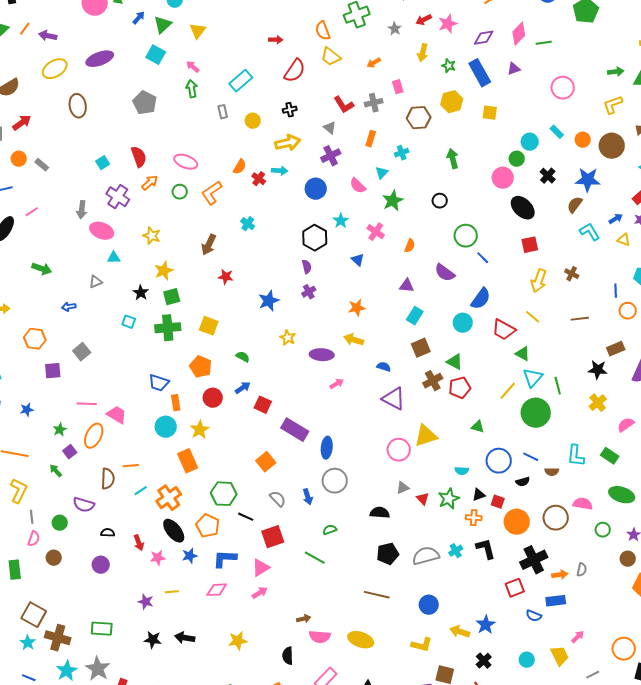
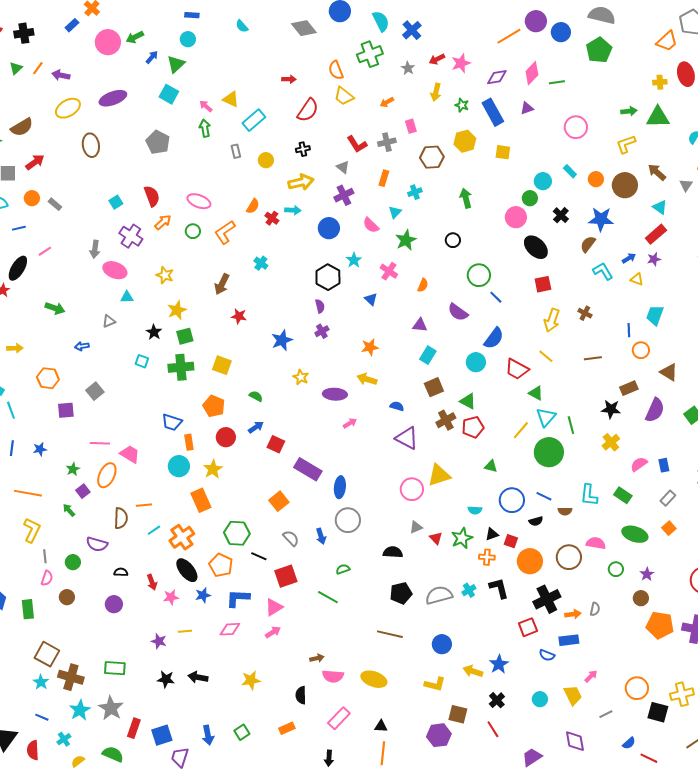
yellow triangle: (198, 31) -> (231, 99), moved, turned -42

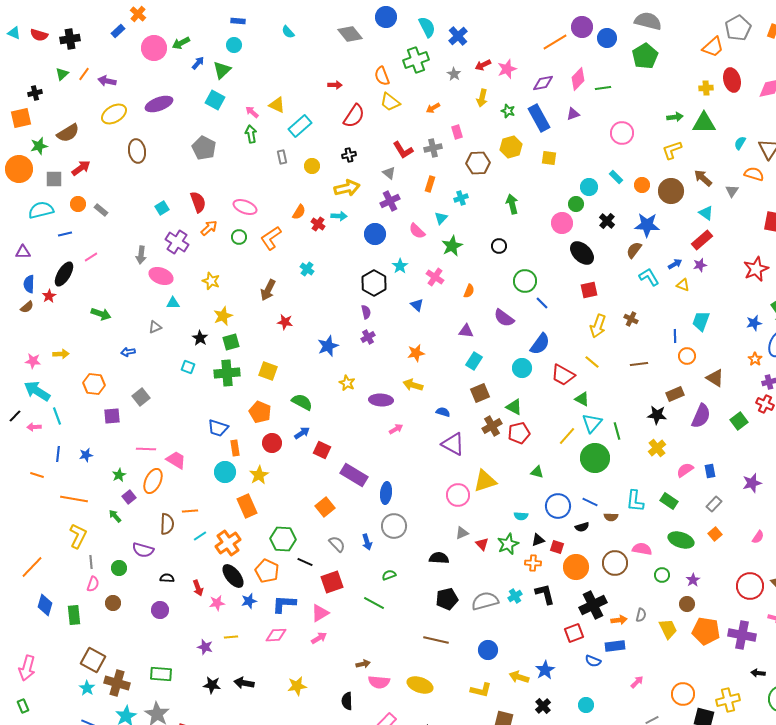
green semicircle: (256, 396) -> (302, 402), size x1.5
yellow trapezoid: (573, 695) -> (668, 629), moved

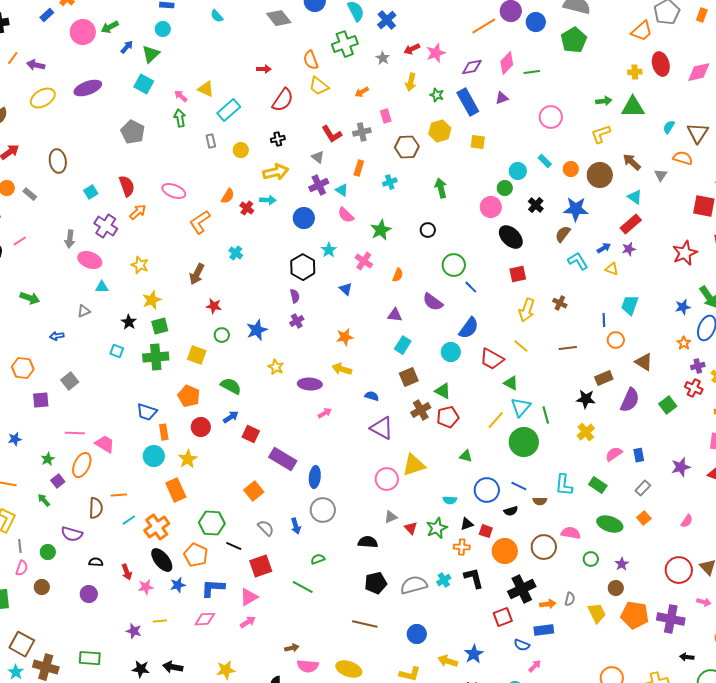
brown ellipse: (137, 151) -> (58, 161), moved
cyan triangle: (441, 218) -> (342, 190), moved, turned -40
green circle: (239, 237) -> (222, 335), moved
pink arrow: (637, 682) -> (535, 666), moved

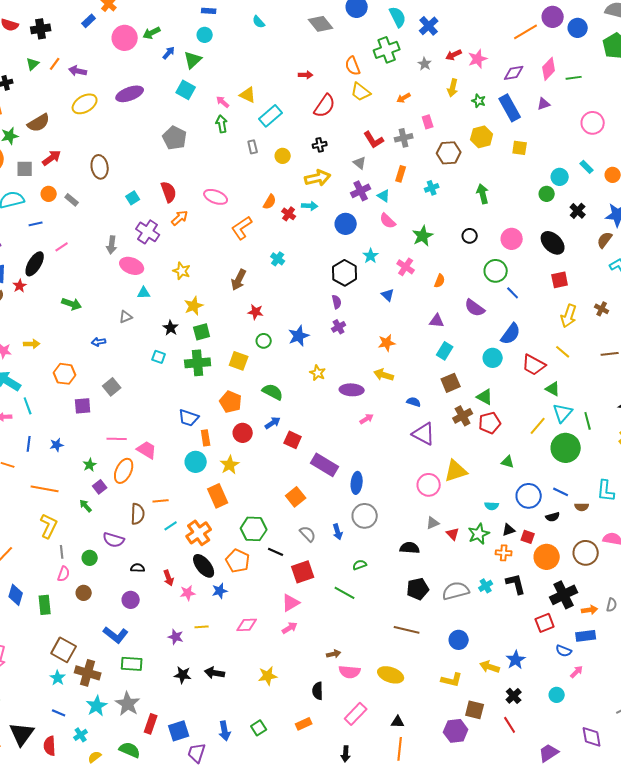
pink circle: (491, 207) -> (512, 239), moved
blue L-shape: (213, 588) -> (116, 635), moved, turned -145

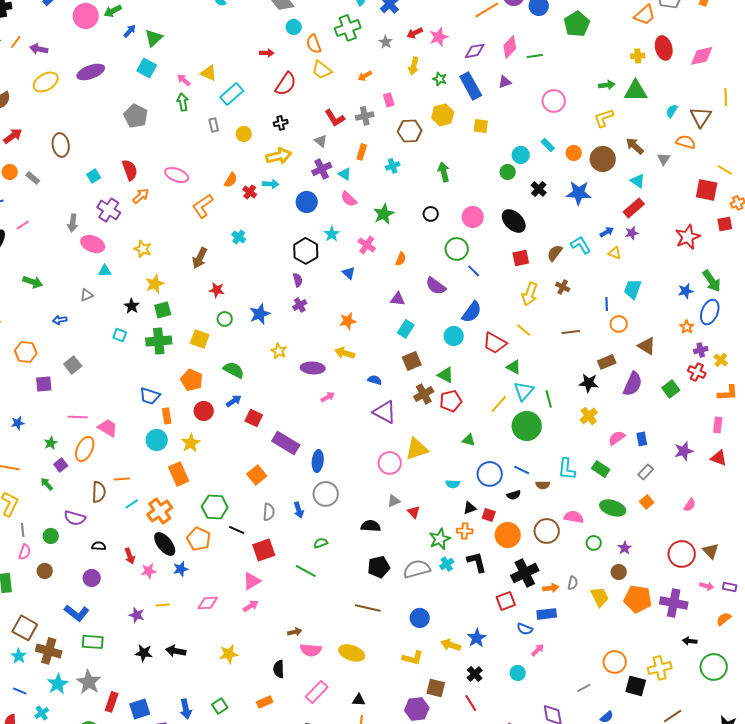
cyan circle: (205, 35) -> (294, 27), moved
brown semicircle: (605, 240) -> (555, 253), moved
gray semicircle: (308, 534) -> (269, 512), turned 48
green star: (479, 534) -> (440, 539), moved

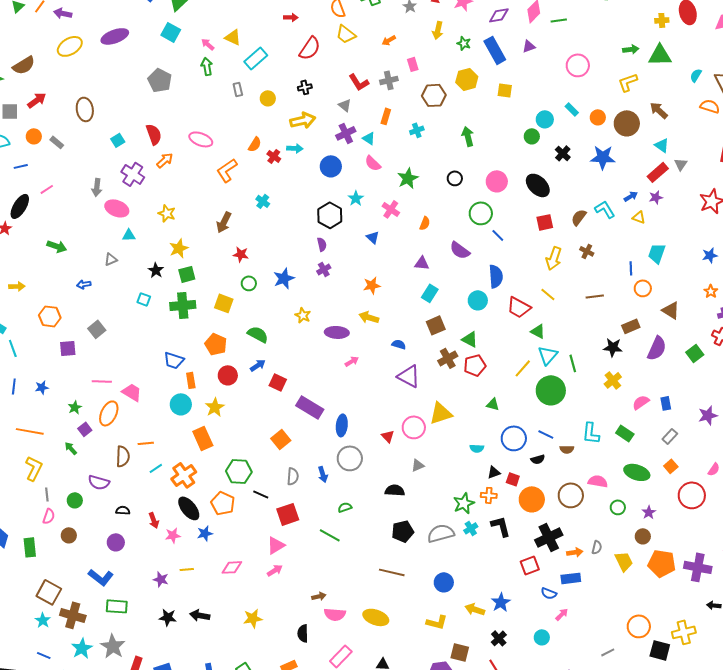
gray triangle: (664, 159) -> (681, 164), moved
blue semicircle: (472, 312) -> (496, 276), turned -40
red triangle: (414, 512) -> (388, 436), moved
red circle: (682, 554) -> (692, 495), moved

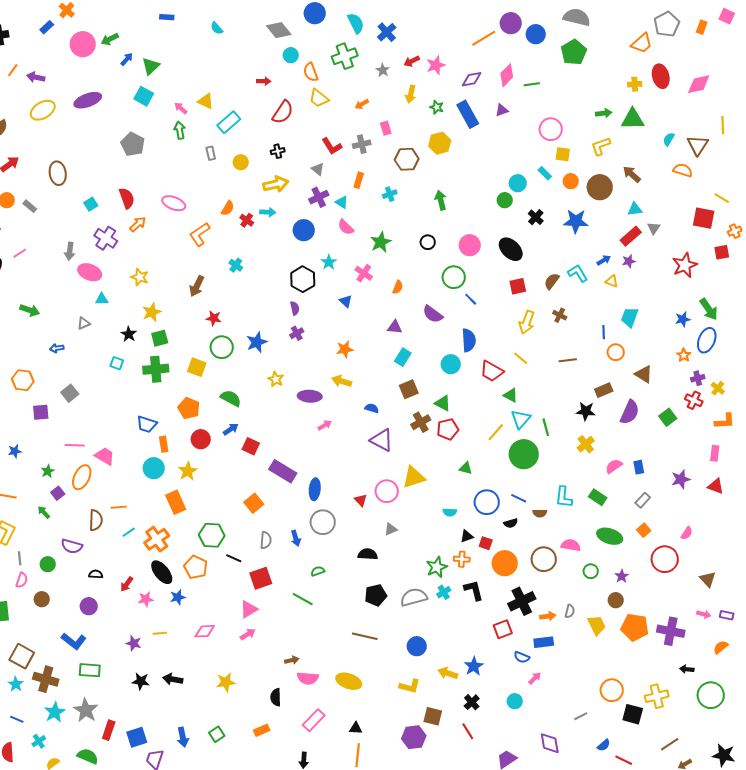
yellow square: (505, 90) -> (563, 154), moved
cyan triangle: (662, 145) -> (635, 209), turned -42
green circle: (249, 283) -> (222, 347), size x1.5
red arrow: (154, 520) -> (127, 584), turned 56

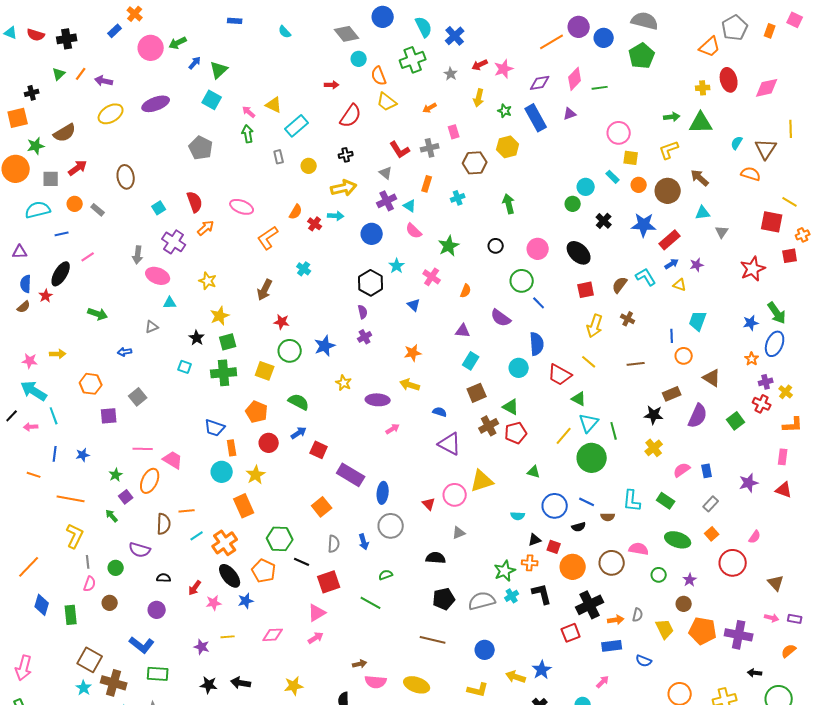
red rectangle: (631, 236) -> (670, 240), moved
blue semicircle: (522, 657) -> (644, 661), moved

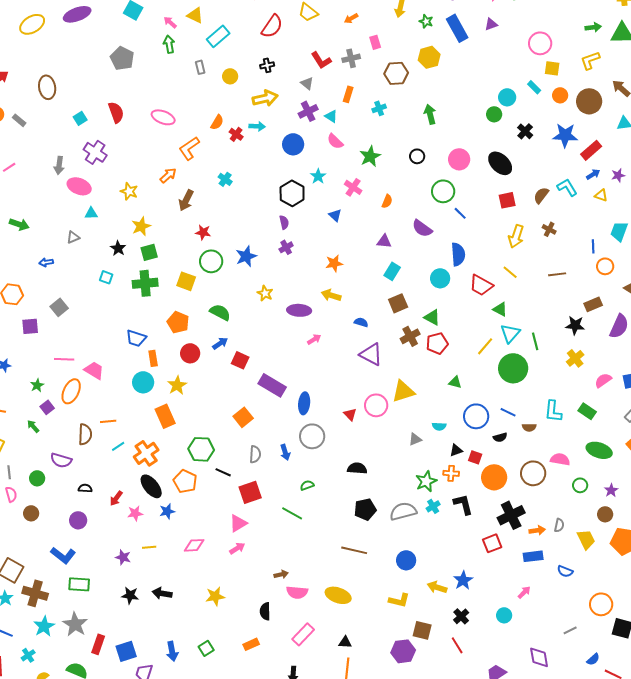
orange arrow: (206, 228) -> (168, 175), moved
gray triangle: (459, 533) -> (415, 439), moved
pink semicircle: (90, 584) -> (11, 494), turned -35

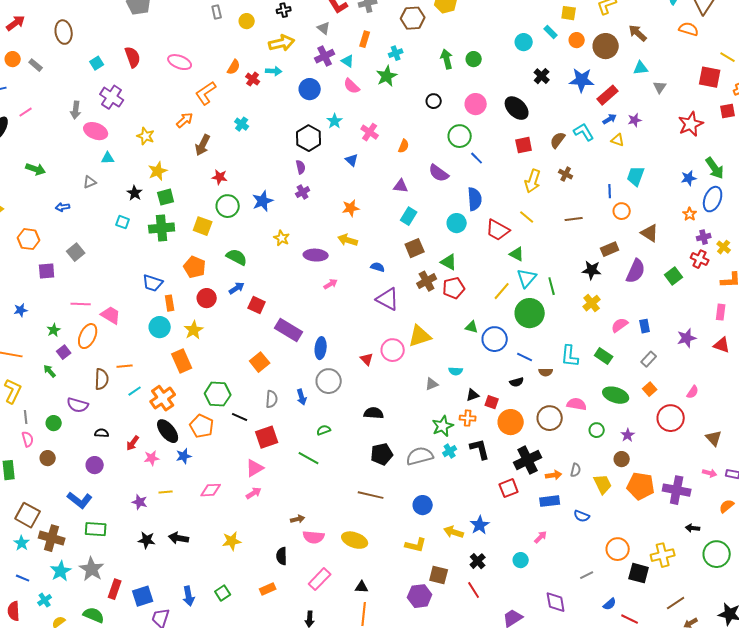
green circle: (494, 114) -> (474, 59), moved
green star: (370, 156) -> (387, 76), moved
blue circle: (476, 416) -> (495, 339), moved

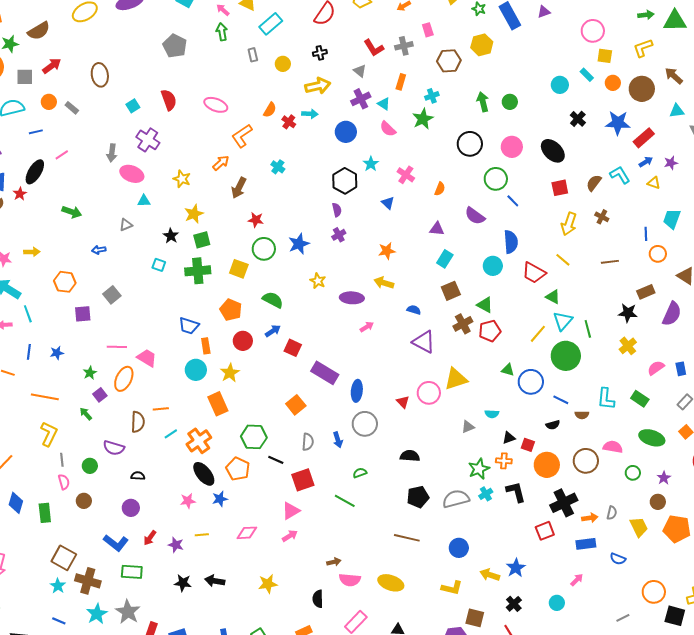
black circle: (434, 101) -> (470, 144), size x1.6
red arrow: (133, 443) -> (150, 538), moved

